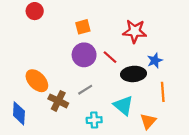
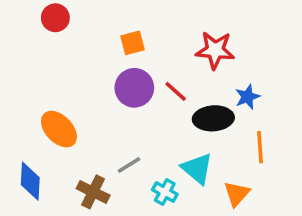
gray line: (85, 90) -> (129, 165), moved
brown cross: (58, 101) -> (93, 192), moved
cyan cross: (94, 120) -> (165, 192), moved, turned 32

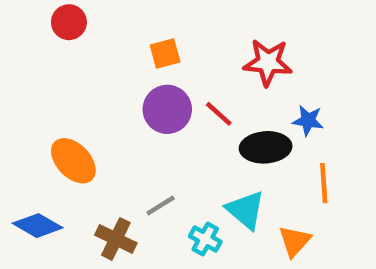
blue star: (247, 97) -> (308, 121), turned 30
blue diamond: (30, 181) -> (38, 226), turned -63

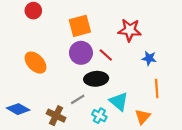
orange square: (165, 53) -> (80, 26), size x1.5
black ellipse: (266, 147) -> (96, 79), moved
orange ellipse: (73, 161) -> (35, 63), moved

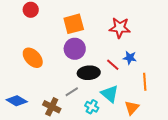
red line: (106, 55) -> (113, 65), moved
blue star: (149, 58) -> (130, 58), moved

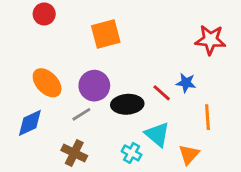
red star: (120, 28) -> (210, 40), moved
purple circle: (75, 49) -> (94, 86), moved
gray line: (72, 92) -> (81, 114), moved
blue diamond: (17, 101) -> (30, 123), moved, turned -55

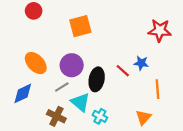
black ellipse: (127, 104) -> (97, 79), turned -75
cyan triangle: (157, 134) -> (80, 102), moved

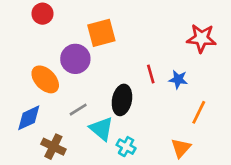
purple circle: (72, 65) -> (75, 59), moved
red line: (123, 71) -> (151, 74), moved, turned 32
orange line: (158, 89) -> (199, 112), turned 30
brown cross: (56, 116) -> (53, 147), moved

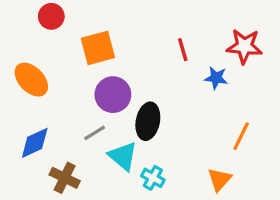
orange square: (101, 33) -> (98, 48), moved
purple circle: (75, 59) -> (113, 95), moved
red line: (151, 74) -> (183, 50), moved
orange ellipse: (45, 79) -> (31, 80), moved
blue star: (178, 79) -> (216, 78), moved

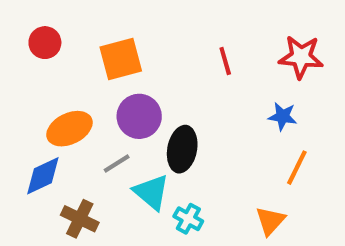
red circle: (51, 16) -> (45, 43), moved
blue star: (216, 78) -> (283, 116), moved
orange ellipse: (31, 80) -> (69, 129), moved, turned -72

